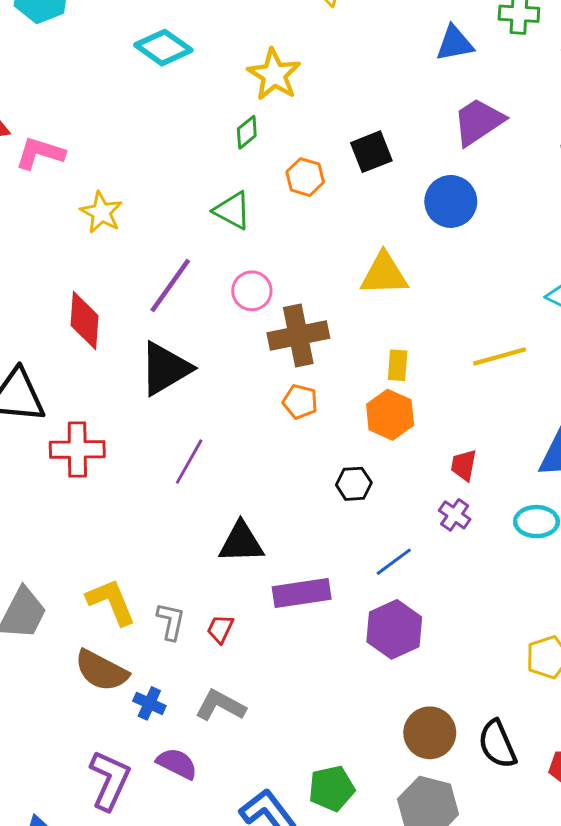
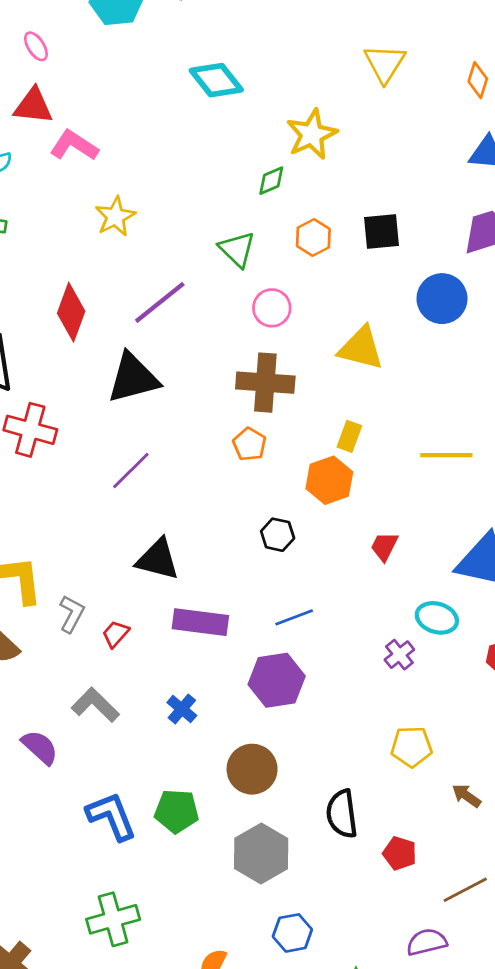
pink circle: (252, 291) -> (272, 308), moved
purple cross: (455, 515) -> (399, 655), moved
blue cross: (149, 703) -> (182, 709), moved
brown circle: (430, 733) -> (252, 769), moved

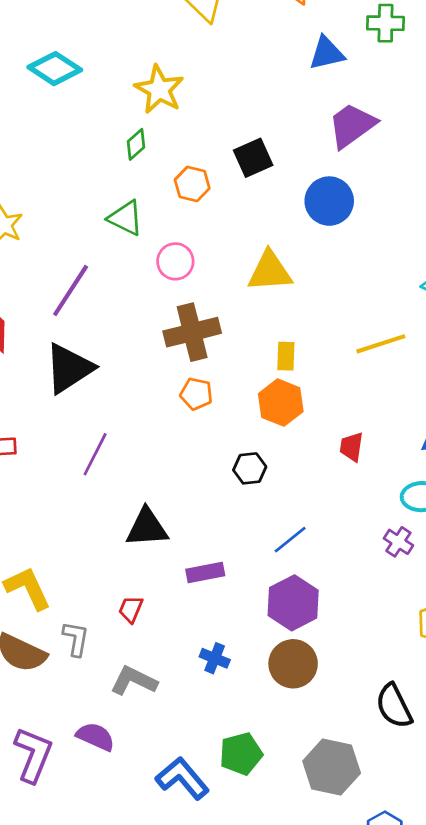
gray L-shape: (72, 614) -> (76, 639), moved
purple rectangle: (200, 622) -> (205, 572), size x0.7
brown circle: (252, 769) -> (293, 664), moved

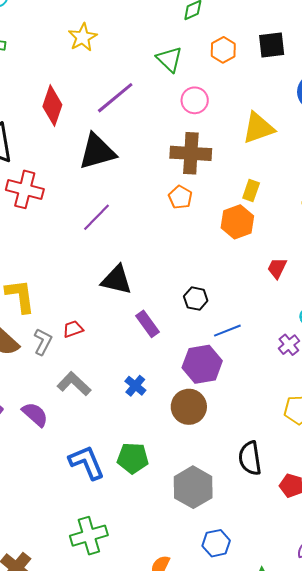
yellow triangle: (270, 271) -> (258, 128), turned -33
black hexagon: (250, 468) -> (196, 299), moved
blue line: (290, 540) -> (227, 331), moved
purple rectangle: (205, 572) -> (147, 324), turned 48
red trapezoid: (131, 609) -> (73, 329), moved, turned 30

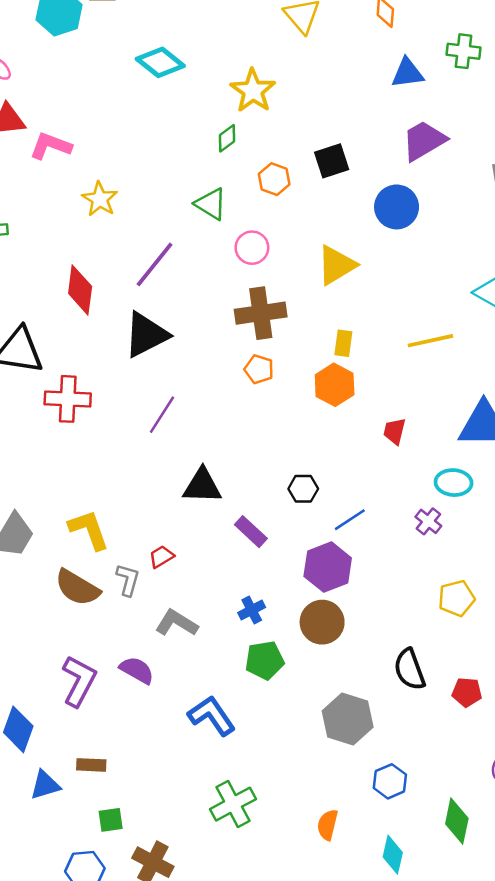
blue cross: (135, 386) -> (252, 610), turned 35
green pentagon: (133, 458) -> (265, 660), moved

